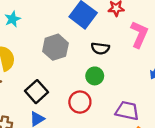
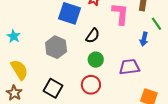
black semicircle: (100, 48) -> (93, 36), turned -42
purple trapezoid: (127, 111) -> (129, 67), moved

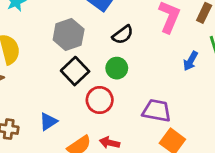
purple trapezoid: (129, 67) -> (157, 111), moved
black square: (53, 88) -> (75, 71), moved

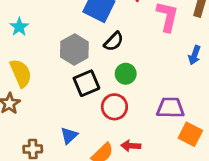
black semicircle: (123, 35) -> (114, 41), moved
black square: (75, 71) -> (86, 83), turned 30

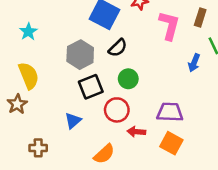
orange square: (190, 134) -> (171, 143), moved
blue triangle: (69, 136) -> (73, 121), moved
red arrow: (131, 146) -> (136, 132), moved

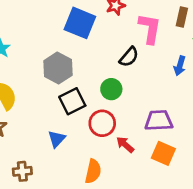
black semicircle: (118, 48) -> (129, 57), moved
red arrow: (136, 132) -> (125, 145), turned 42
orange semicircle: (104, 154) -> (93, 171), turned -30

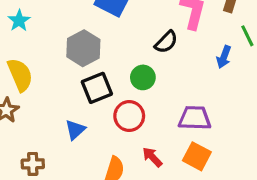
red arrow: (125, 145) -> (152, 157), moved

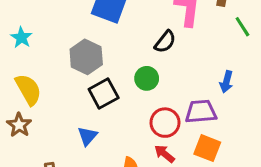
blue arrow: (224, 57) -> (226, 82), moved
red circle: (129, 116) -> (165, 123), moved

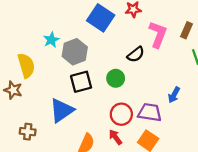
cyan star: (21, 38) -> (51, 40), moved
brown star: (19, 125) -> (13, 90), turned -30
blue triangle: (87, 136) -> (62, 110), size x1.6

